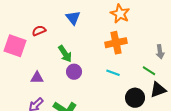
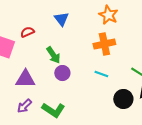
purple triangle: (37, 78) -> (25, 79), size x1.5

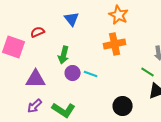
green arrow: (53, 55) -> (64, 55), turned 48
cyan line: (101, 74) -> (91, 74), moved
black circle: (123, 99) -> (123, 106), moved

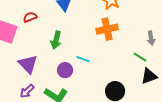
purple circle: (73, 73) -> (65, 70), moved
purple triangle: (36, 79) -> (28, 64), turned 45

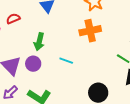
purple circle: (65, 70) -> (33, 64), moved

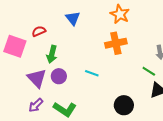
green arrow: (39, 42) -> (52, 54), moved

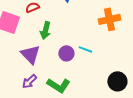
purple circle: (59, 76) -> (66, 53), moved

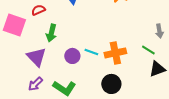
orange cross: (109, 19) -> (115, 53), moved
black circle: (117, 81) -> (111, 84), moved

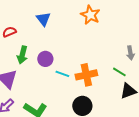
purple circle: (72, 56) -> (45, 59), moved

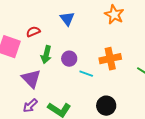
orange cross: (86, 75) -> (110, 59), moved

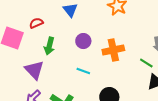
purple circle: (69, 59) -> (83, 41), moved
cyan line: (86, 74) -> (83, 71), moved

